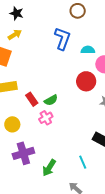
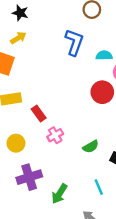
green semicircle: (51, 100) -> (91, 147), moved

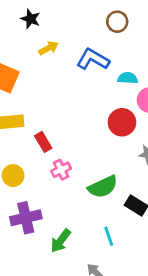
yellow arrow: (18, 38) -> (49, 48), moved
blue L-shape: (74, 42) -> (93, 59), turned -84
green semicircle: (91, 147) -> (103, 187), size x1.5

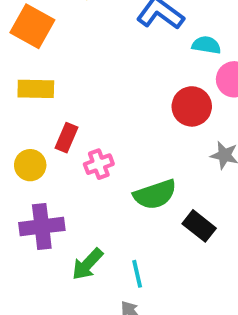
red rectangle: (43, 142) -> (66, 138), moved, turned 48
cyan line: (109, 236) -> (137, 274), moved

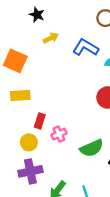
yellow circle: (30, 165) -> (29, 142), moved

